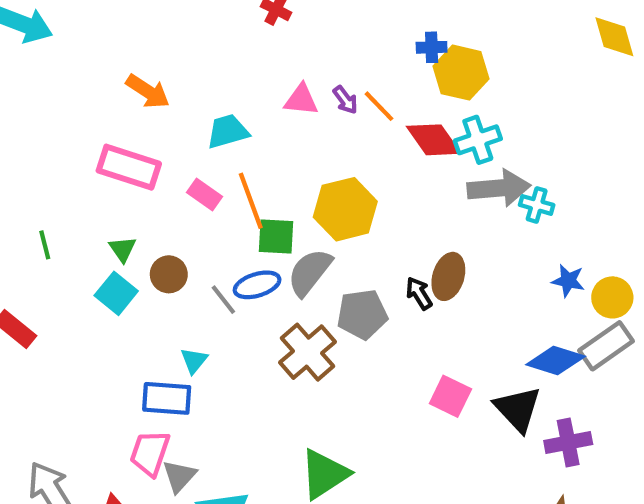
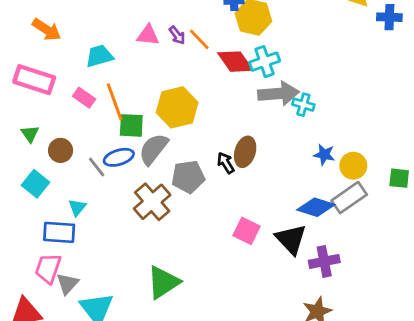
cyan square: (116, 293) -> (36, 184), moved

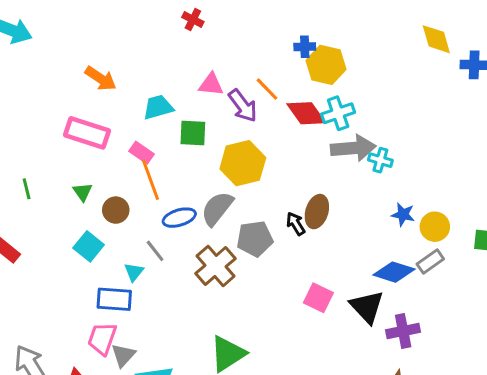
purple arrow: (177, 35) -> (243, 106), moved, size x1.6
orange line: (115, 102) -> (151, 180), moved
green square: (131, 125) -> (193, 133), moved
gray line: (97, 167) -> (155, 251), moved
gray rectangle: (349, 198) -> (430, 261), size x0.7

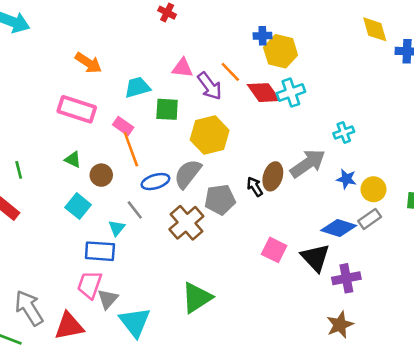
gray arrow: (353, 148) -> (308, 163), moved, turned -30
cyan cross: (380, 160) -> (344, 133), moved, turned -36
green line: (27, 189) -> (19, 170), moved
green triangle: (82, 192) -> (73, 160), turned -30

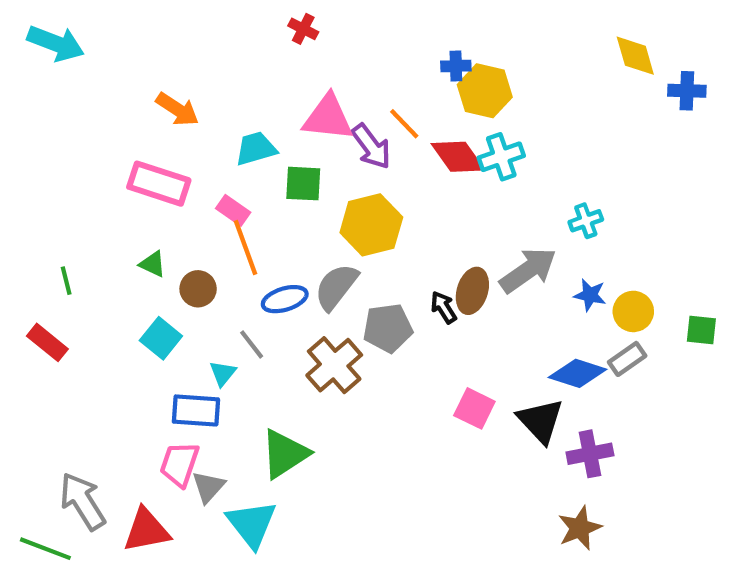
pink triangle: (183, 68) -> (328, 118), size x1.5
green triangle: (197, 298) -> (285, 454), moved

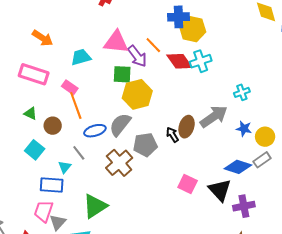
blue cross: (456, 66) -> (178, 17), size x1.5
green square: (303, 184) -> (122, 74), moved

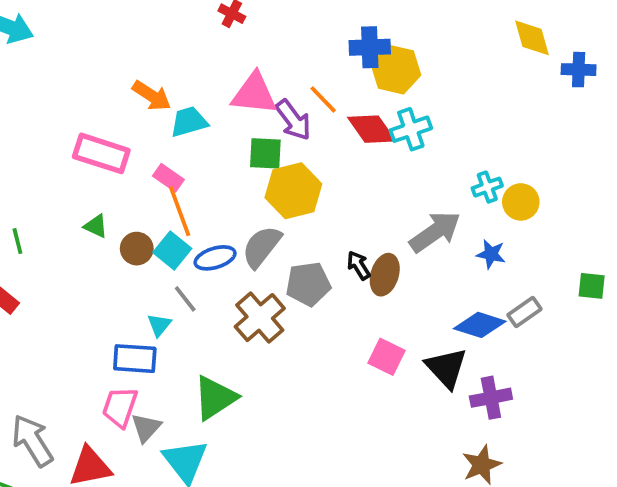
orange arrow: (43, 38) -> (152, 96), moved
brown ellipse: (187, 127) -> (385, 275), moved
yellow circle: (265, 137) -> (521, 202), moved
cyan square: (35, 150) -> (172, 250), moved

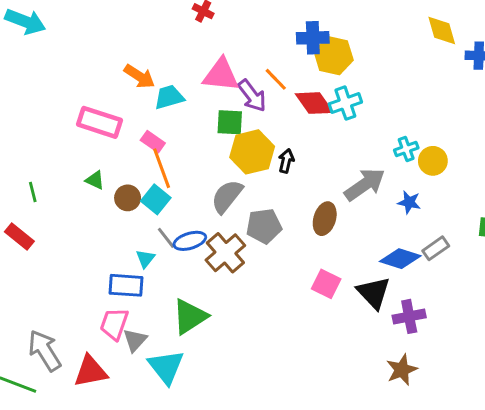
blue ellipse: (215, 258) -> (190, 241), moved
black arrow: (359, 265) -> (286, 161), moved, turned 45

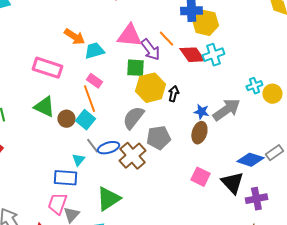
pink rectangle: (153, 142) -> (94, 81), moved
green triangle: (95, 180) -> (44, 107), size x1.6
blue star: (409, 202) -> (201, 112), moved

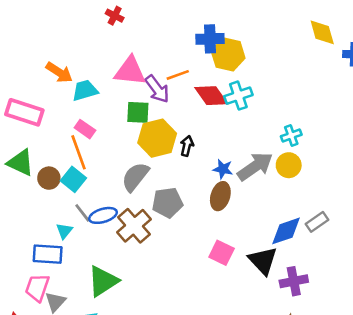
orange line: (166, 39) -> (178, 75), turned -66
yellow circle: (272, 94) -> (289, 165), moved
blue diamond: (250, 160) -> (286, 231), turned -36

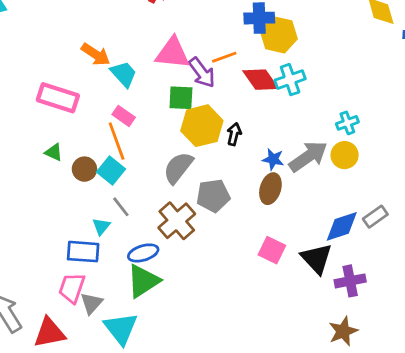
cyan trapezoid: (85, 90) -> (124, 74), turned 64
green triangle: (21, 163) -> (54, 152), size x0.6
blue ellipse: (103, 215) -> (143, 253), moved

